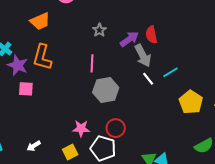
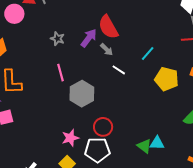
red semicircle: (151, 35) -> (108, 27), size x1.4
gray arrow: (143, 56) -> (107, 50), size x0.6
cyan line: (170, 72) -> (148, 54), moved

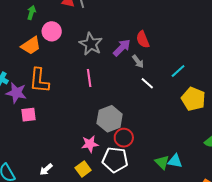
pink circle: (14, 14) -> (52, 31), moved
red semicircle: (108, 27) -> (143, 39), size x0.7
gray star: (57, 39) -> (91, 44), size x1.6
gray hexagon: (82, 94) -> (110, 119), moved

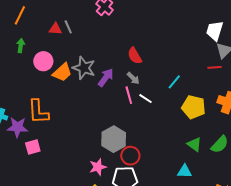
orange trapezoid: (31, 46) -> (62, 72), moved
purple arrow: (122, 48) -> (106, 78), moved
pink line: (89, 78) -> (129, 95), moved
green triangle: (162, 162) -> (194, 144), moved

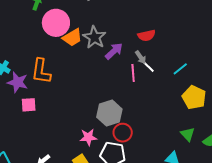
red semicircle: (135, 56) -> (147, 35), turned -84
pink circle: (43, 61) -> (56, 23), size x1.4
white line: (146, 99) -> (148, 67), moved

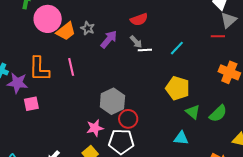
gray star: (94, 37) -> (88, 28), size x0.6
white line: (148, 67) -> (145, 50), turned -40
pink line: (133, 73) -> (71, 67), moved
yellow pentagon: (194, 97) -> (178, 88), moved

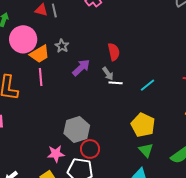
red semicircle: (139, 19) -> (114, 52), turned -90
gray star: (88, 28) -> (62, 46), moved
pink line: (71, 67) -> (41, 77), moved
green triangle: (193, 112) -> (146, 150), moved

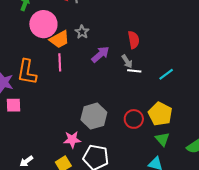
red circle: (90, 149) -> (134, 119), moved

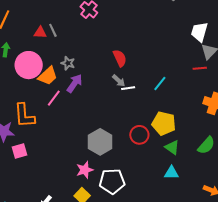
purple arrow: (100, 54) -> (74, 83), moved
pink line: (60, 62) -> (54, 98), turned 54

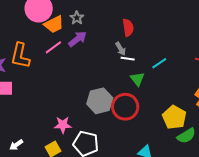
yellow pentagon: (164, 123) -> (174, 117), moved
red circle: (139, 135) -> (125, 107), size x1.4
gray hexagon: (100, 142) -> (100, 101), moved
green triangle: (172, 147) -> (137, 79), moved

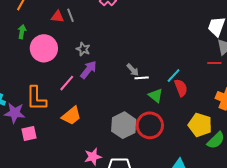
orange trapezoid: (54, 24) -> (71, 116), moved
red semicircle: (128, 28) -> (181, 88), moved

